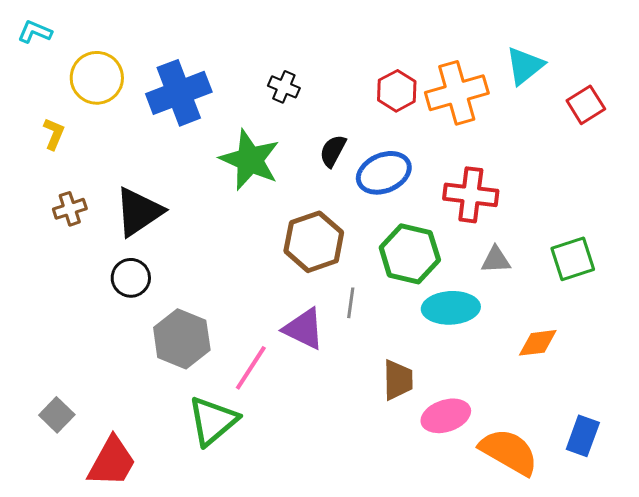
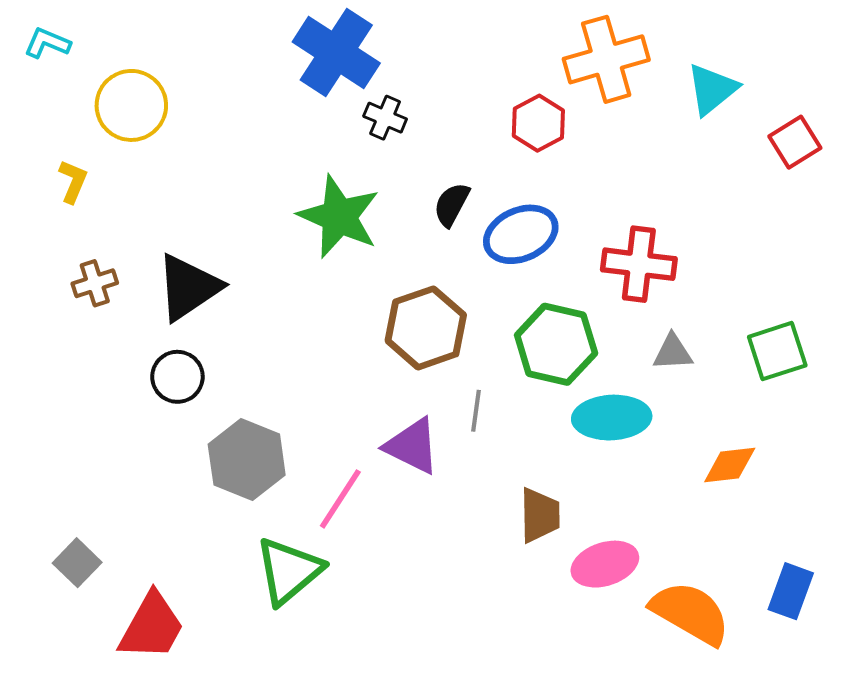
blue cross: (179, 93) -> (336, 53), moved, turned -36
orange cross: (457, 93) -> (606, 59), moved

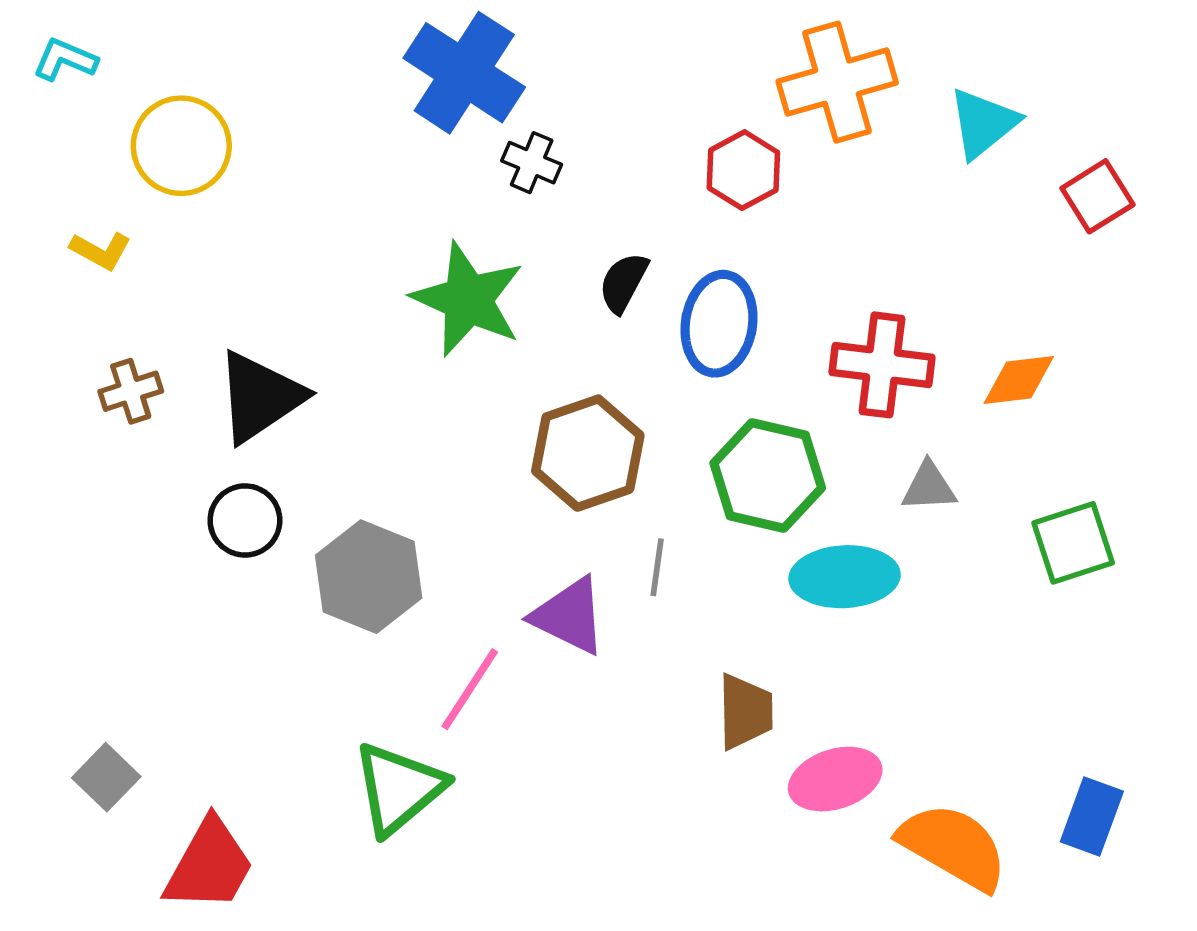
yellow L-shape: (73, 181) -> (101, 251), turned 96
blue ellipse: (521, 234) -> (719, 324), turned -58
green square: (777, 351) -> (1073, 543), moved
gray hexagon: (247, 460) -> (369, 577), moved
orange diamond: (730, 465) -> (1019, 380), moved

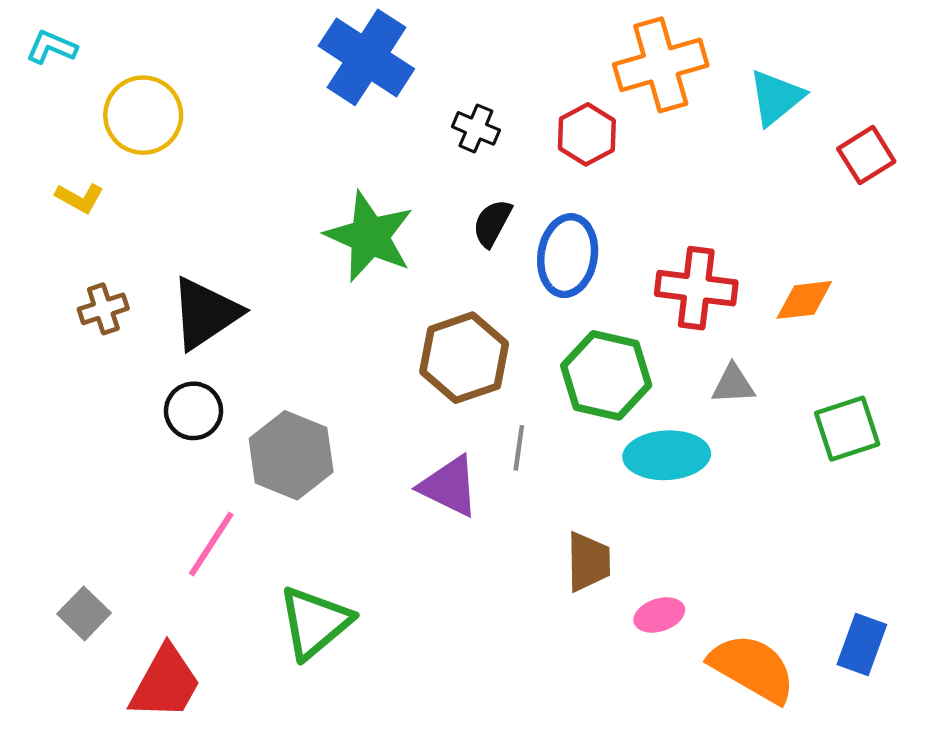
black cross: (532, 163) -> (476, 128), moved
pink line: (470, 689) -> (211, 544), moved
pink ellipse: (835, 779) -> (659, 615), size x0.7

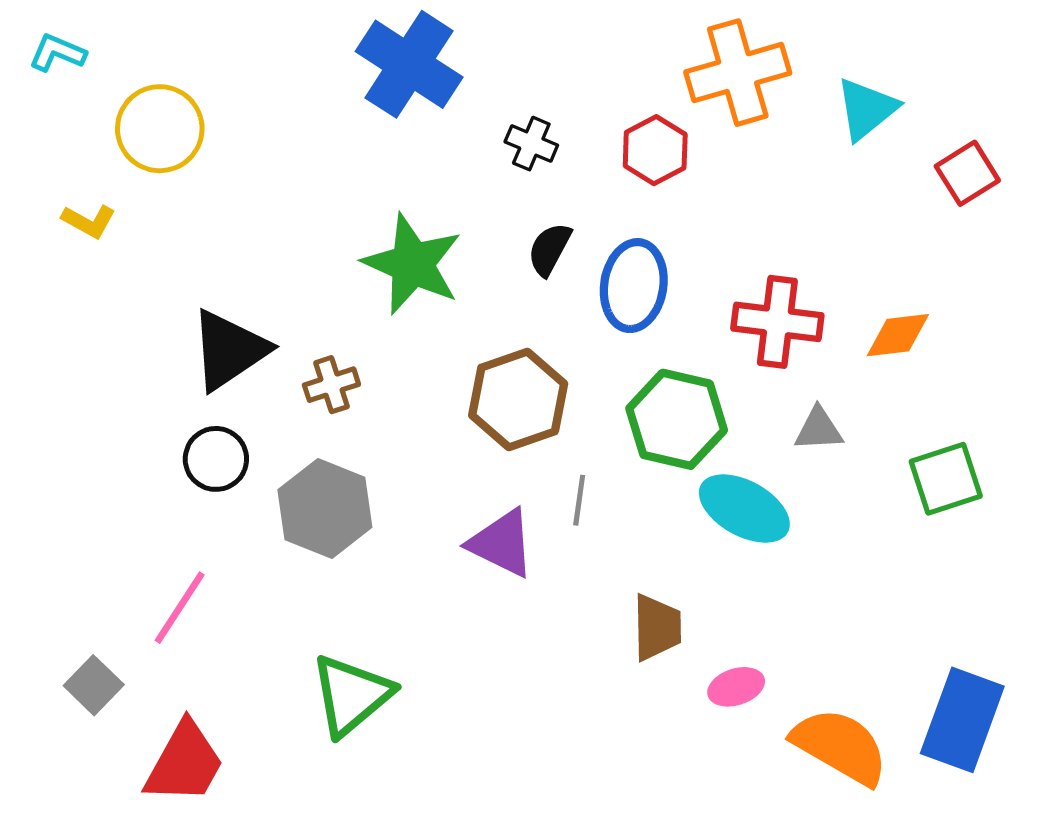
brown cross: (103, 309) -> (331, 385), moved
cyan ellipse: (667, 455) -> (744, 508), turned 32
pink line: (211, 544) -> (180, 608), moved
blue rectangle: (862, 645) -> (962, 720), size x1.5

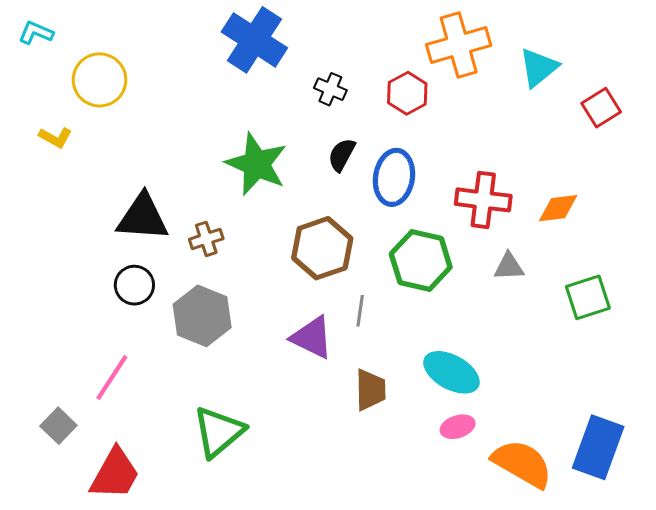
black triangle: (229, 350) -> (143, 217), turned 38
cyan ellipse: (744, 508) -> (451, 372), moved
brown trapezoid: (657, 627) -> (370, 390), moved

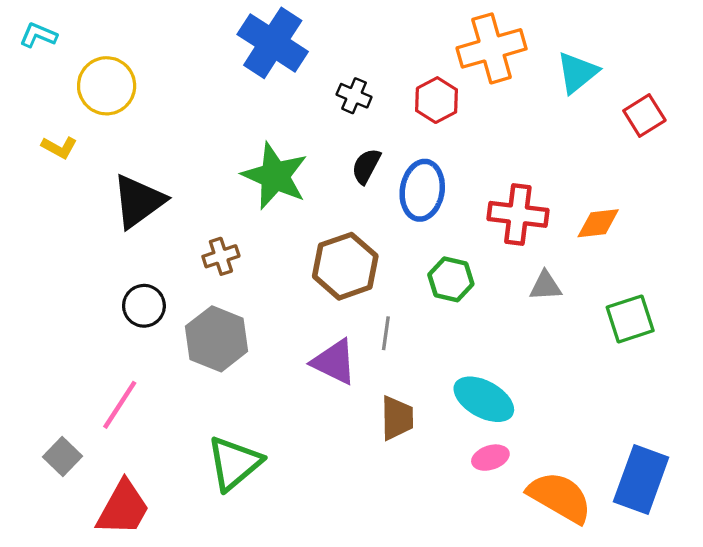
black triangle: (143, 217) -> (138, 201), moved, turned -40
green hexagon: (421, 260) -> (451, 279), size x0.7

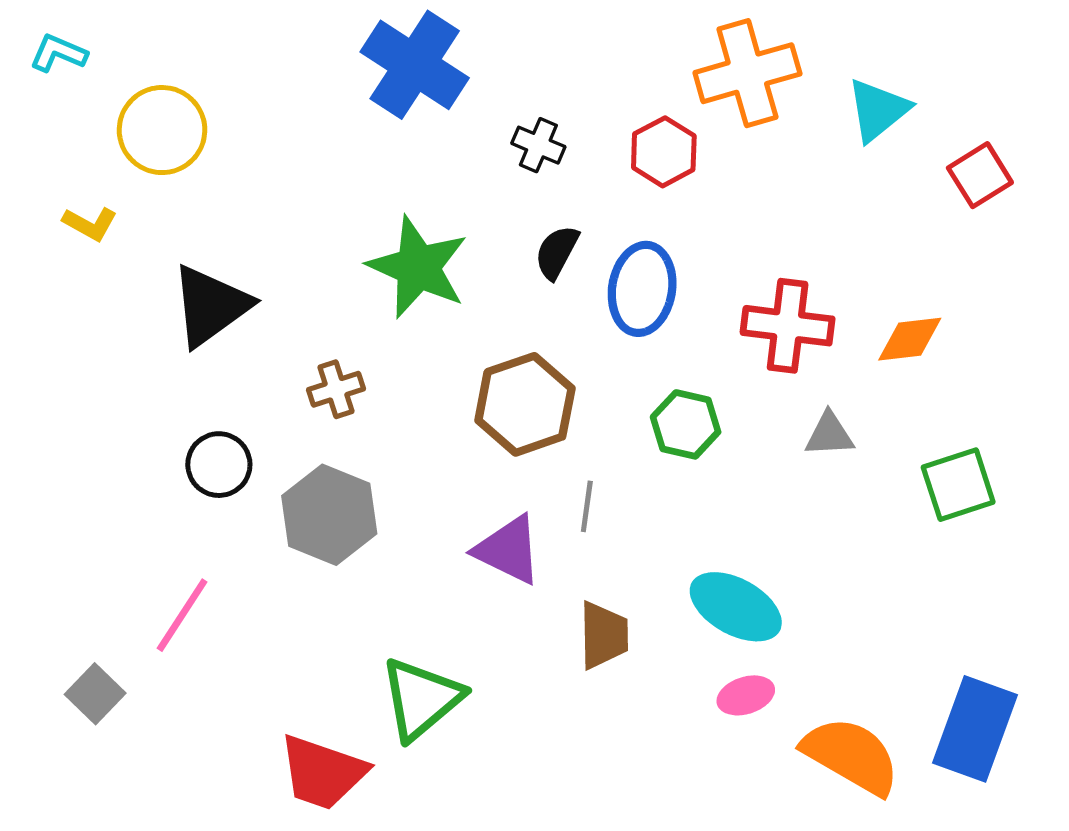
green triangle: (234, 463) -> (421, 699), moved
red trapezoid: (123, 508) -> (323, 772), moved, turned 80

